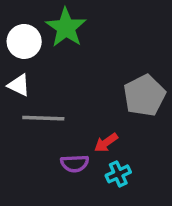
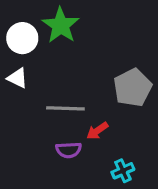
gray line: (43, 118) -> (65, 108), moved
cyan cross: (118, 174) -> (123, 171), moved

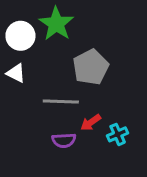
gray pentagon: (133, 88) -> (91, 67), moved
cyan cross: (123, 171) -> (118, 134), moved

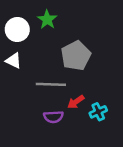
green star: (56, 24) -> (47, 20), size x0.7

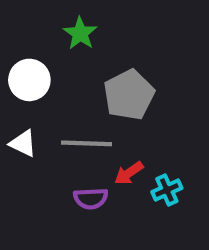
white circle: (17, 30) -> (29, 80), moved
white triangle: (14, 61) -> (23, 143), moved

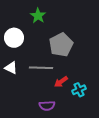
purple semicircle: (91, 198) -> (47, 106), moved

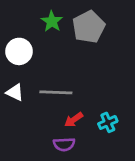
gray pentagon: (61, 45) -> (89, 27), moved
red arrow: (61, 82) -> (74, 120), moved

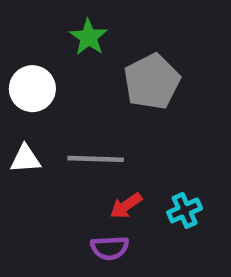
gray pentagon: (89, 27) -> (152, 82), moved
white triangle: (15, 92) -> (25, 159), turned -30

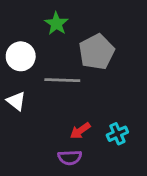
white triangle: (25, 159) -> (16, 101), turned 42
gray line: (96, 159) -> (62, 80), moved

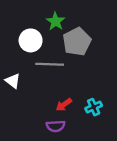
green star: (56, 24) -> (56, 21), moved
white circle: (21, 56) -> (31, 40), moved

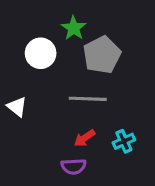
gray line: (50, 64) -> (88, 99), moved

